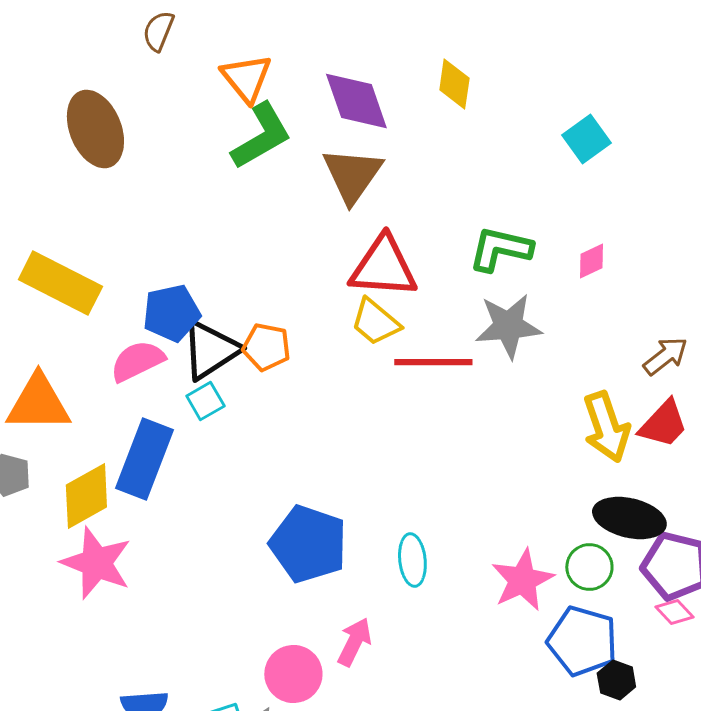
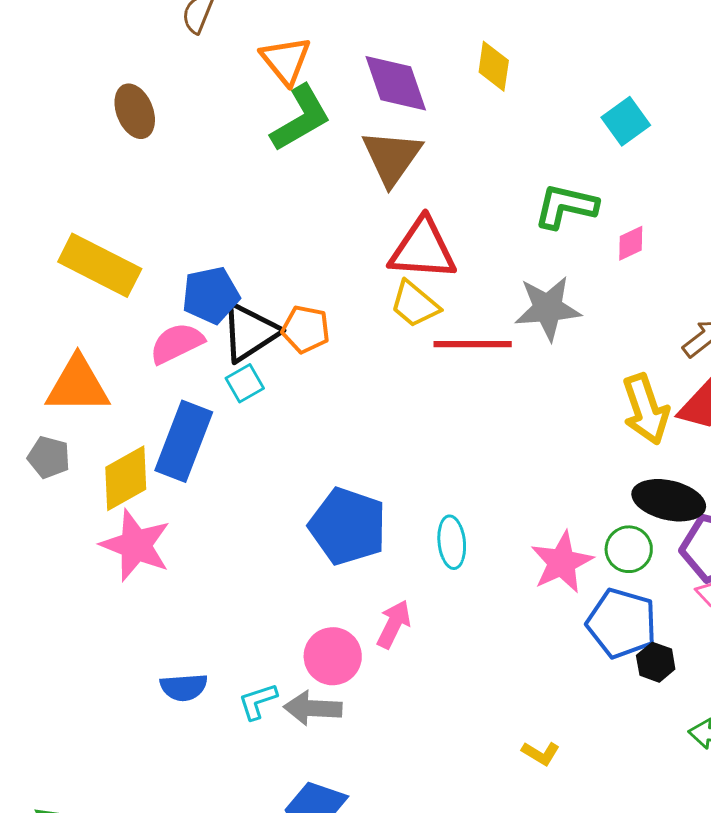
brown ellipse: (95, 129) -> (135, 111), size x0.7
green L-shape: (500, 249) -> (566, 206), moved

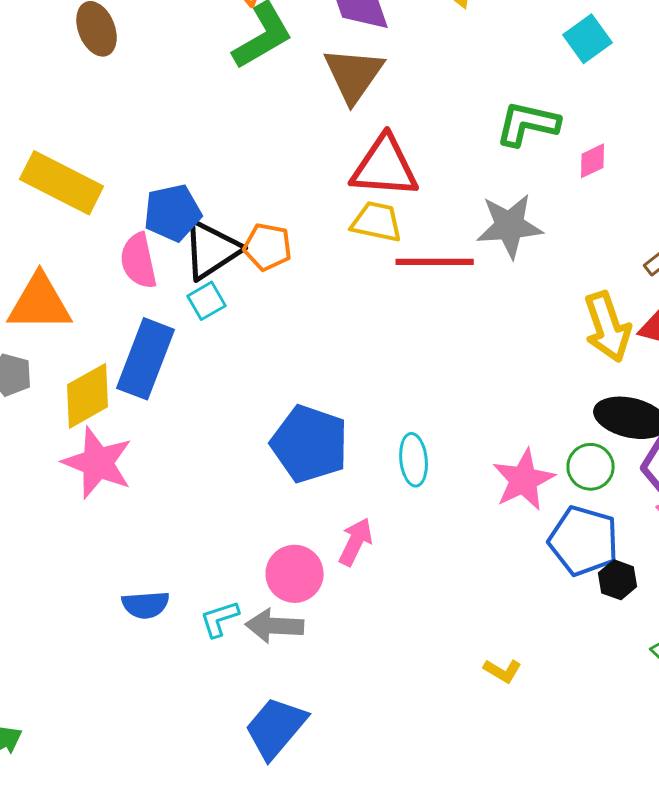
yellow trapezoid: (415, 304) -> (377, 222), turned 152
pink semicircle: (177, 343) -> (139, 261), turned -76

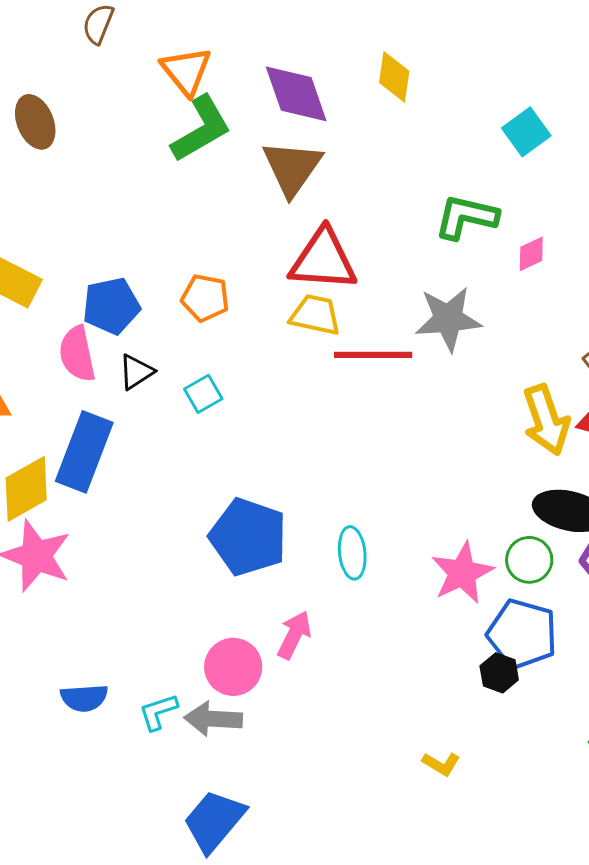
orange pentagon: (268, 247) -> (205, 298), moved
black triangle: (212, 250) -> (136, 372), moved, size x0.6
cyan square: (207, 301) -> (203, 394), moved
black hexagon: (618, 580) -> (499, 673), moved

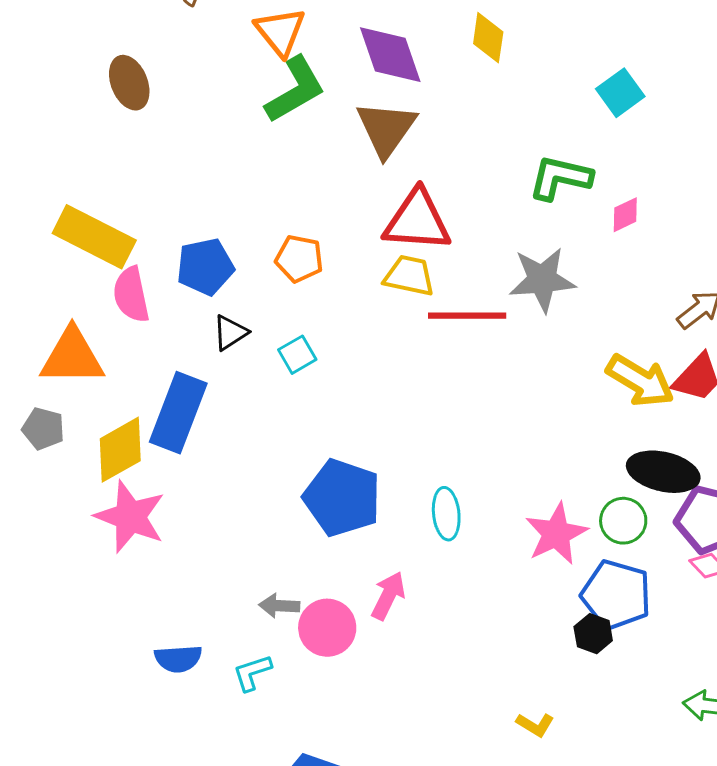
pink semicircle: (77, 354) -> (131, 295), moved
yellow arrow: (546, 420) -> (640, 381), turned -40
gray arrow: (213, 719) -> (279, 606), moved, size x0.7

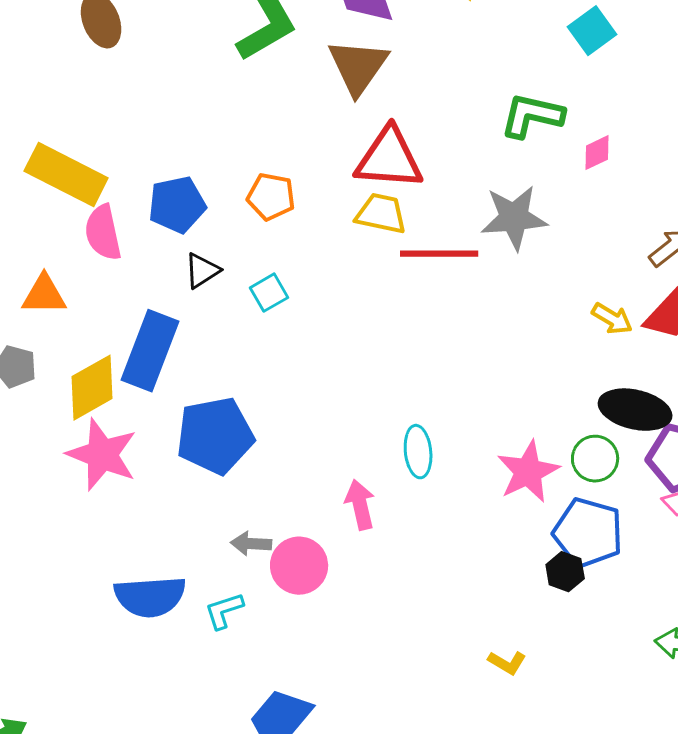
orange triangle: (72, 357) -> (44, 295), size x0.7
yellow arrow: (640, 381) -> (612, 319), size x0.6
blue pentagon: (342, 498) -> (215, 436), moved, turned -30
pink arrow: (388, 596) -> (360, 505), moved, turned -39
blue semicircle: (178, 659) -> (150, 597), size x1.5

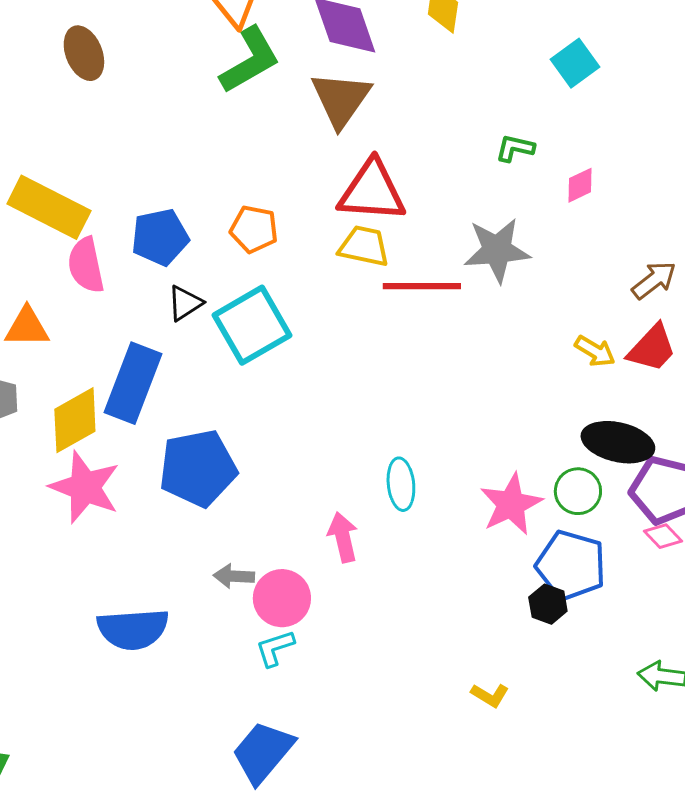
green L-shape: (532, 116) -> (515, 148), size x0.6
cyan square: (269, 293) -> (252, 325), size x2.0
cyan L-shape: (224, 611) -> (275, 648), moved

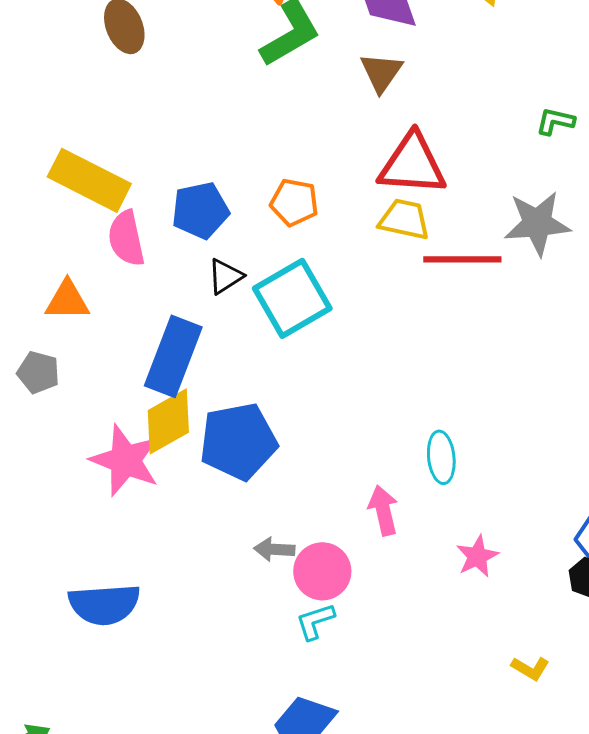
brown triangle: (341, 99) -> (381, 72), size x0.7
yellow diamond: (75, 420) -> (168, 421), moved
pink star: (511, 504) -> (477, 556), moved, size x0.7
blue semicircle: (133, 629) -> (104, 604), moved

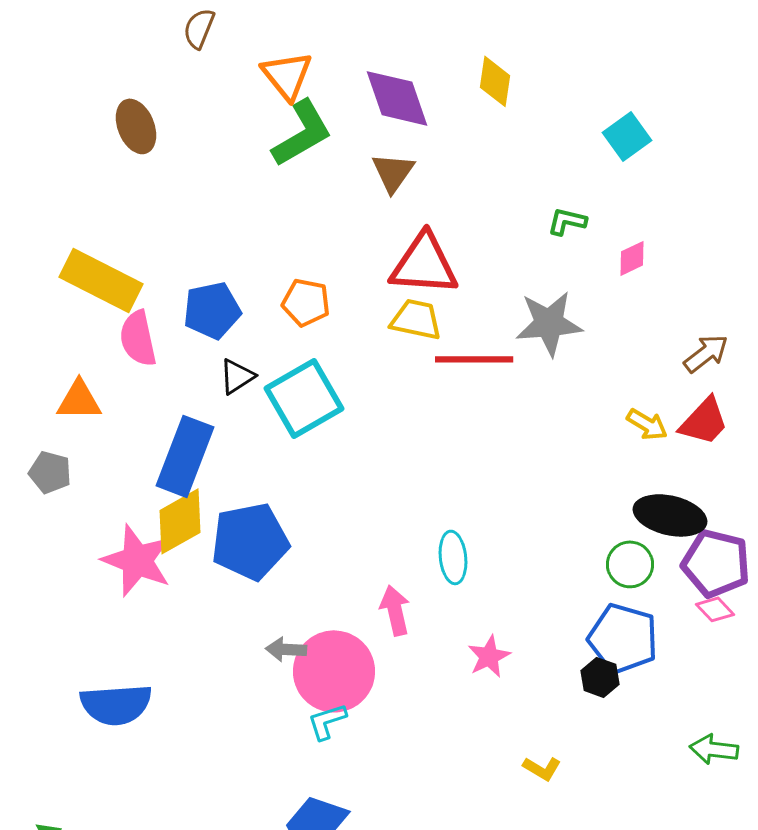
pink circle: (322, 571) -> (334, 671), size x1.4

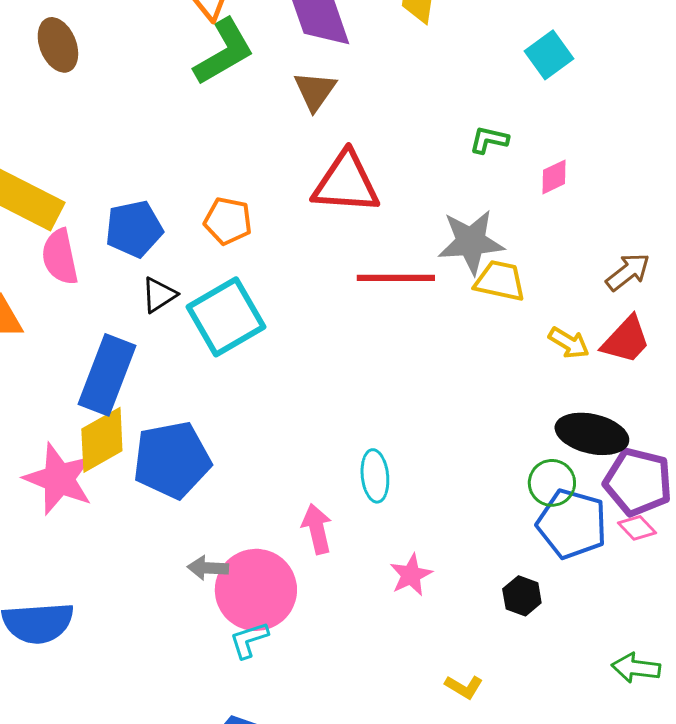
yellow trapezoid: (416, 319) -> (500, 281), moved
blue pentagon: (623, 638) -> (572, 524), moved

